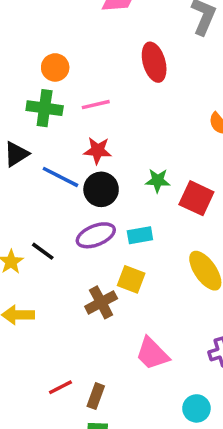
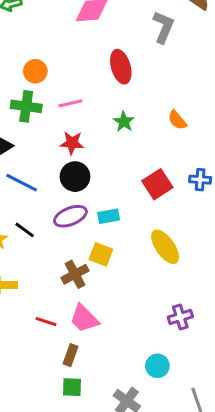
blue line: (60, 177) -> (22, 183), moved
green star: (158, 181) -> (124, 122), moved, turned 30
red square: (196, 198) -> (157, 184), turned 32
pink trapezoid: (152, 354) -> (84, 318), moved
red line: (60, 387) -> (46, 322), moved, turned 45

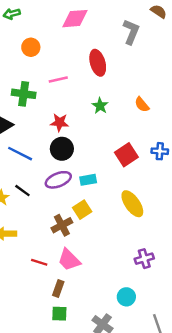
orange circle: (35, 71) -> (31, 47), moved
pink line: (70, 103) -> (58, 79), moved
yellow square: (101, 254) -> (82, 210), turned 36

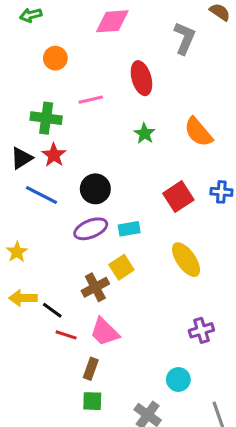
orange semicircle: (142, 105) -> (198, 132), size x1.5
red star: (59, 122) -> (54, 155), moved, turned 30
black line: (22, 191) -> (52, 310), moved

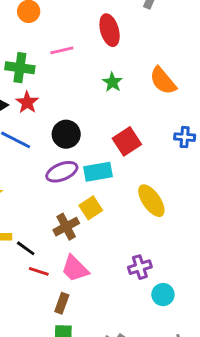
red square: (178, 197) -> (127, 141), moved
cyan rectangle: (129, 229) -> (98, 172), size x1.4
purple cross: (201, 330) -> (140, 267), moved
cyan circle: (178, 380) -> (163, 295), moved

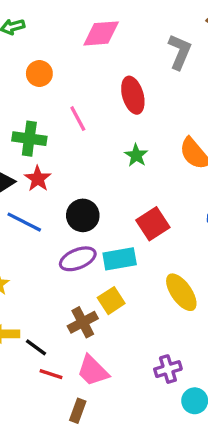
pink line: (62, 50) -> (78, 119), turned 75

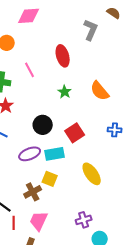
pink diamond: (101, 33) -> (29, 16), moved
black circle: (83, 215) -> (43, 125), moved
yellow square: (111, 301) -> (50, 179), turned -35
pink trapezoid: (93, 371) -> (39, 221), turned 70
red line: (51, 374) -> (14, 223), turned 72

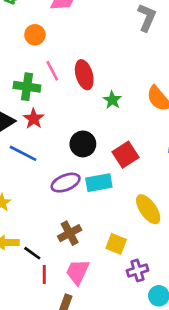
red ellipse: (63, 56) -> (84, 75), moved
pink line: (30, 70) -> (52, 71), moved
yellow square: (50, 179) -> (116, 244), moved

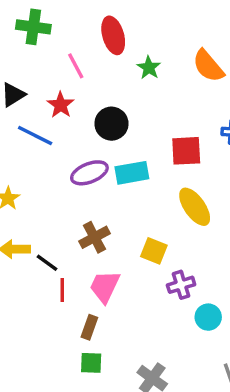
pink line: (52, 71) -> (76, 66), moved
green cross: (27, 87) -> (33, 27), moved
red star: (34, 119) -> (61, 105), moved
red square: (126, 155) -> (186, 151), moved, turned 30

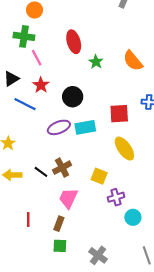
pink line: (76, 66) -> (37, 58), moved
black line: (47, 263) -> (41, 172), moved
red line: (62, 290) -> (28, 219), moved

